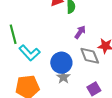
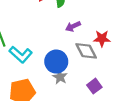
purple arrow: (80, 32) -> (73, 26), turned -144

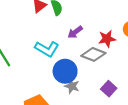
gray diamond: (86, 51) -> (93, 54), turned -30
cyan L-shape: (21, 55) -> (47, 49), moved

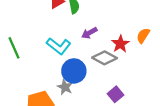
red star: (107, 39) -> (120, 44), turned -30
gray star: (72, 86) -> (65, 87), moved

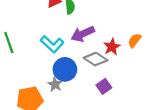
purple arrow: (89, 33) -> (83, 34), size x1.5
purple square: (115, 94) -> (104, 86), moved

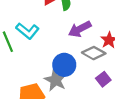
cyan L-shape: (52, 44) -> (27, 31), moved
gray star: (55, 84) -> (55, 80), size x1.5

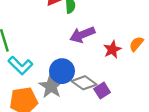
cyan L-shape: (27, 31) -> (20, 65), moved
gray diamond: (94, 53) -> (84, 83), moved

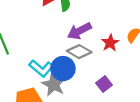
cyan L-shape: (20, 65) -> (41, 68), moved
gray diamond: (84, 83) -> (79, 52), moved

